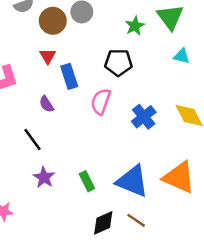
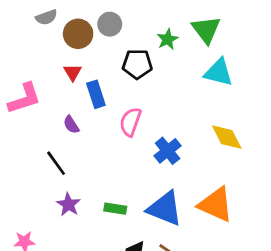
cyan triangle: (182, 56) -> (218, 72), size x1.6
black pentagon: (118, 62) -> (137, 64), moved
blue cross: (144, 117) -> (168, 151), moved
green rectangle: (87, 181) -> (115, 209), turned -54

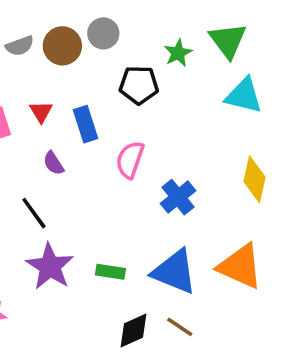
gray semicircle: (46, 17) -> (20, 46), moved
red triangle: (73, 72) -> (41, 112), moved
yellow diamond: (227, 137) -> (254, 179), turned 40
purple star: (68, 204) -> (50, 266), size x1.5

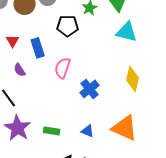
blue triangle: (174, 272) -> (88, 131), size x0.5

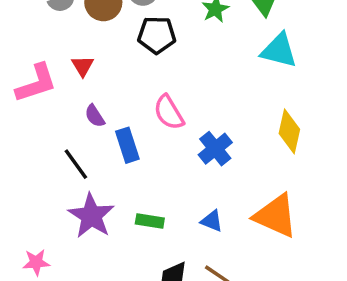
black pentagon: (68, 26) -> (157, 35), moved
blue rectangle: (38, 48) -> (127, 145), moved
pink semicircle: (63, 68) -> (169, 112), turned -50

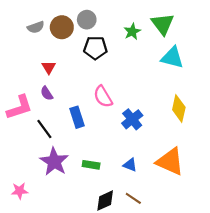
pink L-shape: (36, 83) -> (20, 107), moved
purple semicircle: (95, 116) -> (47, 93), moved

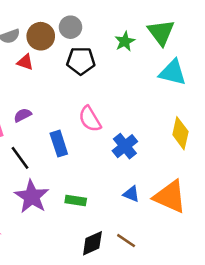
red triangle: (49, 67) -> (25, 62), moved, turned -40
purple semicircle: (47, 93) -> (23, 115), turned 96
blue triangle: (130, 165) -> (131, 194), moved

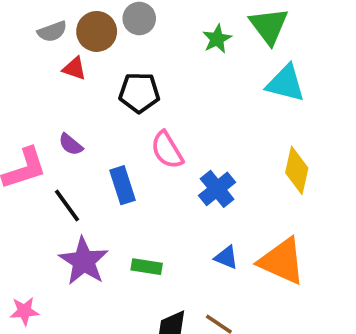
black pentagon: (81, 61) -> (139, 93), moved
purple semicircle: (23, 115) -> (71, 144), turned -114

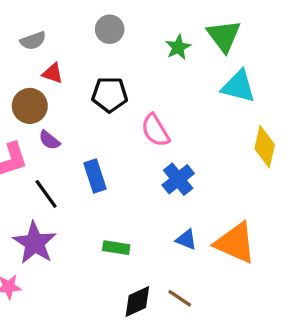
brown circle: (97, 31) -> (30, 106), moved
pink semicircle: (167, 150) -> (155, 130), moved
yellow diamond: (297, 170) -> (265, 147), moved
purple star: (84, 261) -> (35, 243), moved

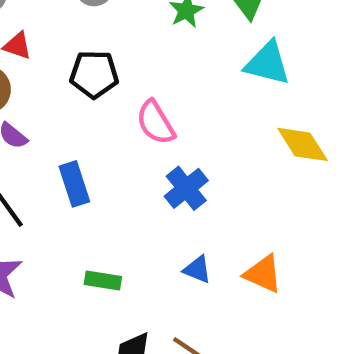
yellow diamond: (265, 147) -> (303, 144), turned -45
orange triangle: (235, 243) -> (263, 274), size x0.7

